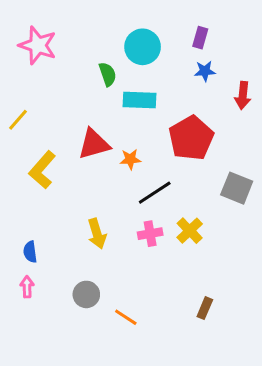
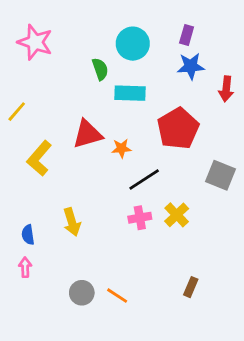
blue star: (205, 71) -> (191, 66), size x1.4
yellow arrow: (97, 234) -> (72, 222), moved
gray circle: (86, 294) -> (82, 293), moved

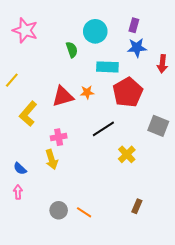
cyan rectangle: (130, 93) -> (107, 67), moved
orange star: (121, 148) -> (87, 92), moved
pink cross: (140, 218) -> (59, 137), moved
blue semicircle: (28, 235) -> (20, 169), turned -40

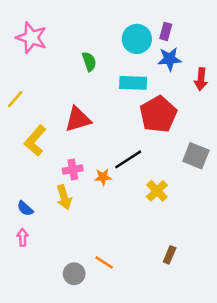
cyan circle: (95, 31) -> (137, 39), moved
orange star: (87, 92) -> (103, 177), moved
gray circle: (59, 210) -> (74, 274), moved

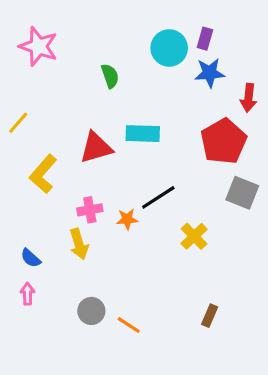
cyan rectangle: (133, 83) -> (143, 134), moved
red pentagon: (158, 114) -> (224, 141), moved
gray circle: (74, 274) -> (91, 311), moved

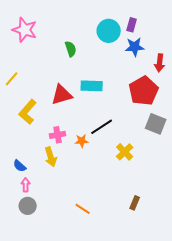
pink arrow: (28, 294) -> (26, 185), moved
gray circle: (91, 311) -> (28, 206), moved

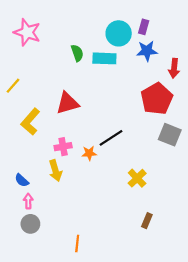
cyan rectangle: (92, 86) -> (104, 58), moved
yellow cross: (125, 152) -> (137, 178), moved
orange line: (83, 209) -> (77, 243), moved, turned 63

